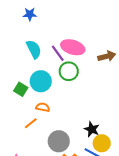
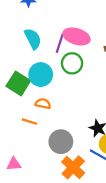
purple line: (58, 53) -> (60, 43), turned 54
green square: (21, 89) -> (18, 83), size x1.5
orange line: (31, 123) -> (29, 122), turned 56

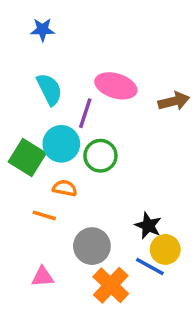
purple line: (60, 43) -> (85, 113), moved
green circle: (72, 63) -> (100, 156), moved
pink triangle: (14, 164) -> (43, 277), moved

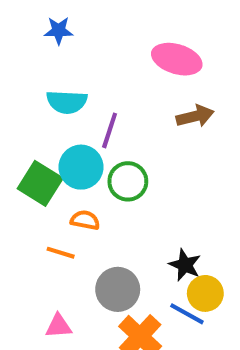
pink ellipse: (116, 86) -> (177, 59), moved
cyan semicircle: (49, 89) -> (67, 102), turned 120
brown arrow: (174, 101) -> (195, 116), moved

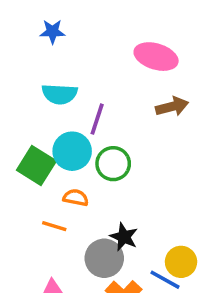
black star: (185, 265) -> (124, 237), moved

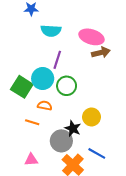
pink ellipse: (156, 57) -> (92, 37), moved
cyan semicircle: (60, 94) -> (51, 31), moved
yellow circle: (181, 262) -> (92, 117), moved

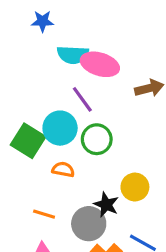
pink ellipse: (92, 37) -> (100, 64), moved
purple line: (57, 60) -> (82, 99), turned -54
orange line: (32, 122) -> (44, 214), moved

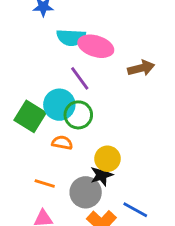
green circle: (97, 139) -> (78, 115), moved
yellow circle: (135, 187) -> (107, 159), moved
black star: (106, 205) -> (102, 175), turned 30

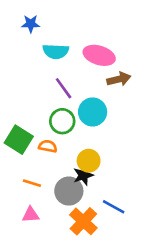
pink ellipse: (96, 46) -> (99, 55), moved
cyan circle: (59, 105) -> (93, 112), moved
green square: (30, 116) -> (19, 140), moved

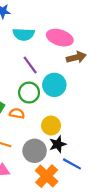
black star: (83, 175) -> (58, 144), moved

